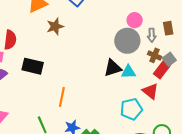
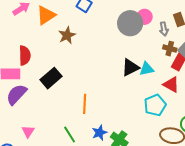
gray circle: (127, 41) -> (130, 23), moved
black rectangle: (33, 66) -> (51, 78), turned -45

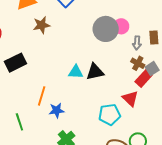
cyan triangle: (147, 69) -> (76, 72), moved
blue star: (99, 133) -> (57, 110), moved

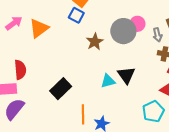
brown star: (41, 25) -> (95, 42), moved
black rectangle: (15, 63) -> (61, 89), moved
black triangle: (95, 72) -> (126, 75), turned -36

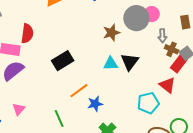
gray arrow: (157, 35) -> (162, 36), moved
brown star: (95, 42) -> (111, 33), moved
orange line: (83, 114) -> (79, 91), turned 42

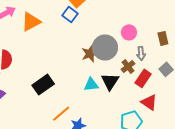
gray circle: (136, 18) -> (105, 47), moved
brown cross: (172, 49) -> (128, 66), moved, turned 32
red rectangle: (179, 64) -> (143, 78), moved

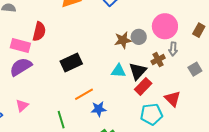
pink circle: (129, 32) -> (165, 26), size x1.6
brown rectangle: (163, 38) -> (199, 30), moved, turned 32
gray circle: (105, 47) -> (139, 37), size x0.6
red rectangle: (143, 78) -> (143, 86), moved

